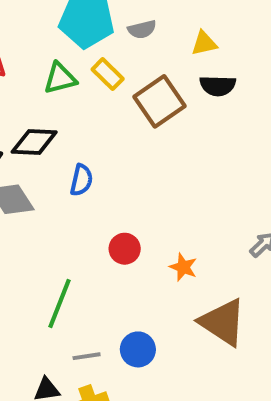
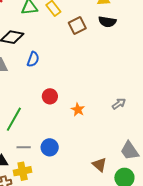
brown square: (159, 101) -> (77, 25), size x0.7
brown triangle: (223, 322) -> (100, 165), moved, size x0.6

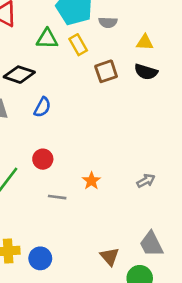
red circle: (50, 96) -> (43, 159), moved
gray line: (24, 147) -> (57, 197), moved
blue circle: (50, 147) -> (40, 258), moved

